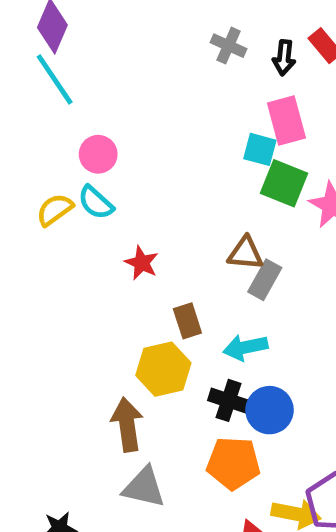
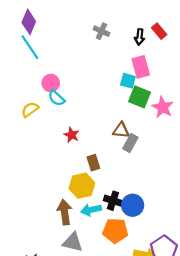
gray cross: (228, 46) -> (101, 31), moved
cyan semicircle: (96, 203) -> (56, 98), moved
cyan arrow: (245, 347) -> (91, 210), moved

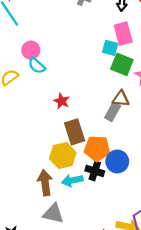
brown triangle: (121, 130) -> (121, 99), moved
red star: (71, 135) -> (62, 101), moved
brown rectangle: (93, 163) -> (75, 132), size x1.5
blue circle: (133, 205) -> (117, 161), moved
orange pentagon: (115, 231) -> (97, 148), moved

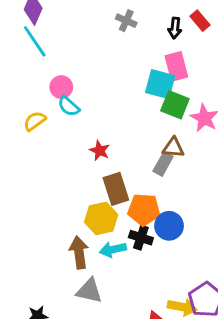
cyan square: (110, 48) -> (160, 84), size x1.5

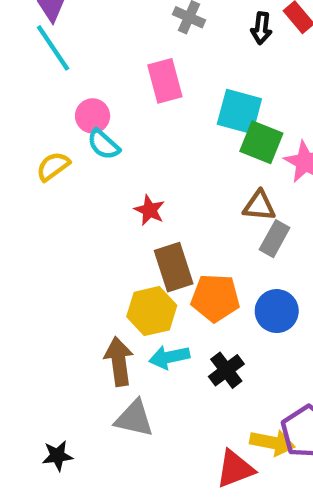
pink rectangle: (176, 66) -> (165, 81), moved
gray rectangle: (163, 164) -> (275, 239), moved
blue circle: (169, 226) -> (277, 311), moved
black cross: (141, 238) -> (226, 370), moved, turned 35

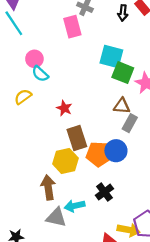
pink rectangle: (165, 81) -> (72, 27), moved
yellow semicircle: (53, 166) -> (23, 97), moved
blue circle: (277, 311) -> (116, 151), moved
cyan arrow: (169, 357) -> (75, 206), moved

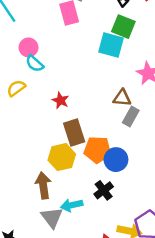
green square: (123, 73) -> (123, 27), moved
blue circle: (116, 151) -> (116, 160), moved
gray triangle: (56, 217) -> (52, 217), turned 40

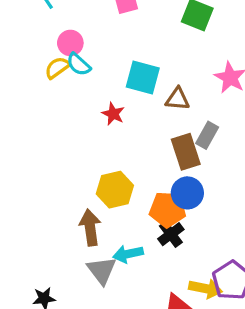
cyan square: (111, 45) -> (143, 78), moved
yellow semicircle: (16, 88) -> (57, 68), moved
brown triangle: (122, 98) -> (177, 99), moved
brown rectangle: (74, 132) -> (186, 152), moved
orange pentagon: (97, 150) -> (168, 209), moved

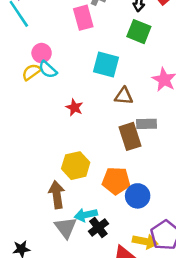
cyan square: (143, 78) -> (106, 64), moved
gray rectangle: (207, 135) -> (146, 124), turned 60
blue circle: (187, 193) -> (138, 196), moved
black cross: (171, 234) -> (98, 227), moved

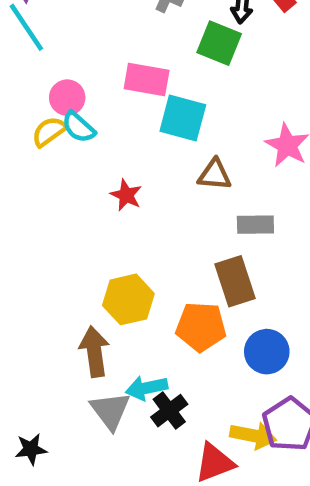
pink rectangle: (83, 18) -> (147, 79), moved, turned -65
green square: (139, 32) -> (219, 43), moved
brown rectangle: (130, 136) -> (235, 281), moved
blue circle: (138, 196) -> (267, 352), moved

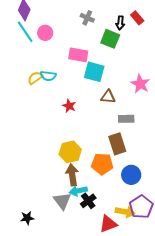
pink circle: (67, 98) -> (45, 33), moved
cyan semicircle: (79, 127) -> (48, 76), turned -35
brown arrow: (94, 352) -> (72, 175), moved

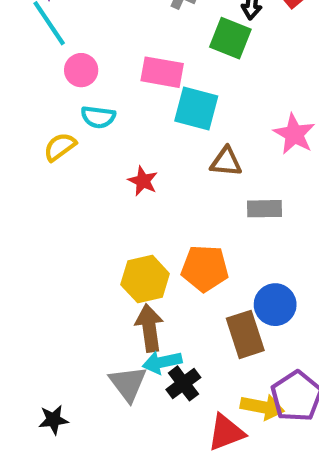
pink circle: (45, 33) -> (81, 70), moved
yellow semicircle: (35, 78) -> (60, 147), moved
brown rectangle: (117, 144) -> (245, 334), moved
orange pentagon: (102, 164) -> (205, 268), moved
blue circle: (131, 175) -> (275, 305), moved

